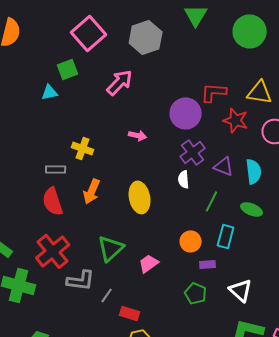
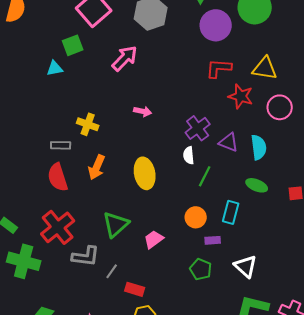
purple circle: (186, 113) -> (216, 25), moved
green line: (212, 201) -> (205, 176), moved

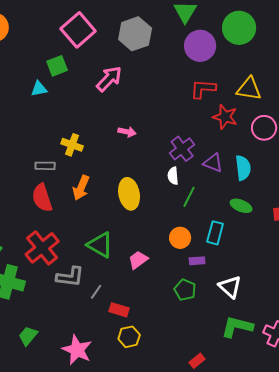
green triangle: (116, 224) -> (100, 245), turned -48

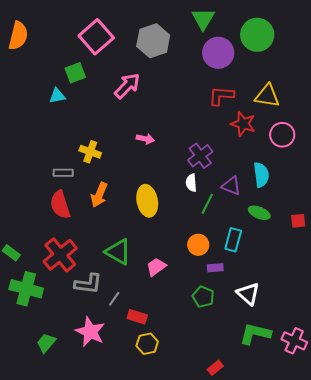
purple triangle: (213, 163) -> (231, 186), moved
pink star: (77, 350) -> (90, 332), moved

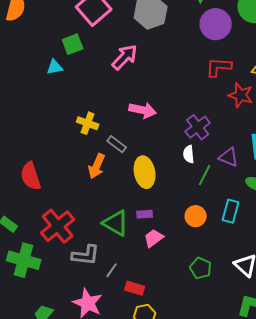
pink arrow: (145, 139) -> (143, 110), size x1.5
gray rectangle: (63, 173) -> (117, 144), moved, turned 36
red semicircle: (60, 205) -> (31, 176), moved
purple rectangle: (215, 268) -> (145, 214), moved

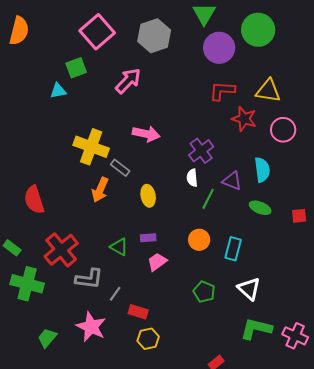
yellow cross: (88, 123) -> (91, 147), size x1.6
yellow ellipse: (145, 172) -> (148, 196), size x0.7
cyan rectangle: (231, 211) -> (233, 249), moved
green triangle: (116, 223) -> (119, 247), size x0.7

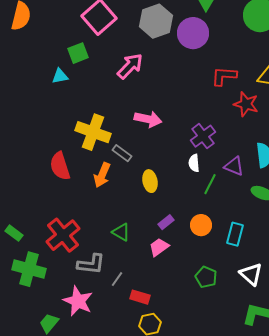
purple circle: (219, 48) -> (193, 33), moved
red semicircle: (34, 200) -> (60, 166), moved
purple rectangle: (148, 238) -> (166, 222), moved, turned -35
pink star: (91, 327) -> (78, 301), moved

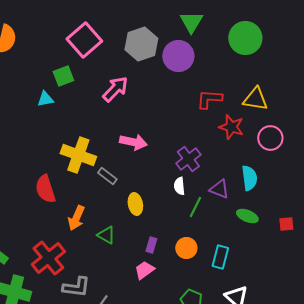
orange arrow: (102, 175) -> (76, 218), moved
purple rectangle: (166, 222) -> (151, 245), turned -35
green triangle: (121, 232) -> (106, 235), moved

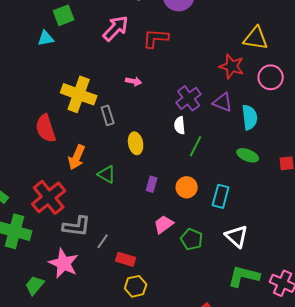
red L-shape: (209, 99) -> (156, 38), moved
pink arrow: (133, 142) -> (134, 81), size x0.6
gray rectangle: (107, 176) -> (108, 115), turned 36
purple triangle: (219, 189) -> (223, 102), moved
pink trapezoid: (144, 270) -> (164, 224), moved

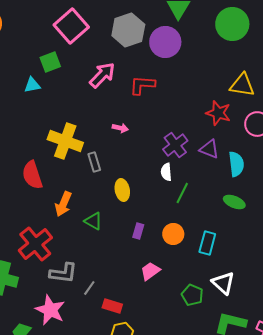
green pentagon: (192, 239) -> (192, 295), moved

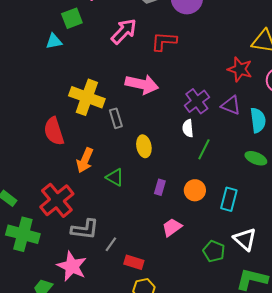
pink arrow: (120, 128) -> (142, 84), size x2.0

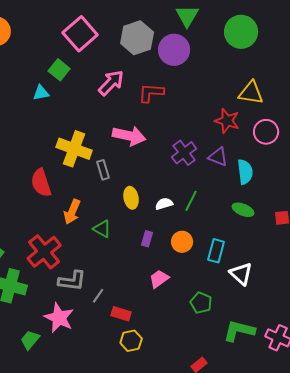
green square: (72, 18) -> (59, 70), turned -30
white semicircle: (188, 128) -> (164, 204), moved, turned 78
white triangle: (245, 239) -> (241, 274), moved

